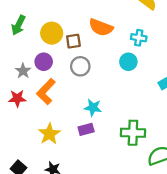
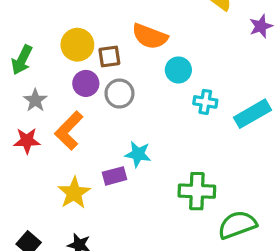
green arrow: (18, 25) -> (22, 60), moved
cyan cross: (139, 38) -> (205, 102), moved
purple circle: (44, 62) -> (86, 83), moved
cyan circle: (128, 62) -> (178, 70), moved
purple rectangle: (86, 129) -> (114, 176), moved

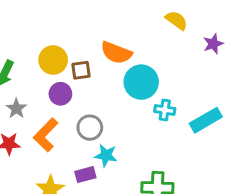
cyan circle: (178, 70) -> (141, 82), size x1.5
gray circle: (119, 94) -> (90, 128), moved

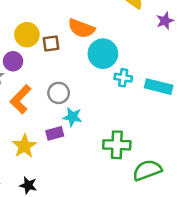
purple circle: (60, 94) -> (13, 61), moved
cyan rectangle: (206, 120) -> (159, 87), turned 44

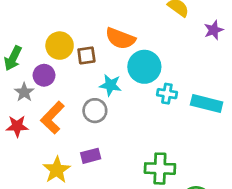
cyan star: (73, 117) -> (110, 85), moved

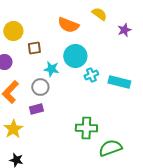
orange semicircle: (120, 38) -> (68, 25), moved
yellow circle: (60, 46) -> (13, 31), moved
cyan cross: (167, 94) -> (91, 75), turned -32
purple rectangle: (91, 156) -> (36, 109), moved

